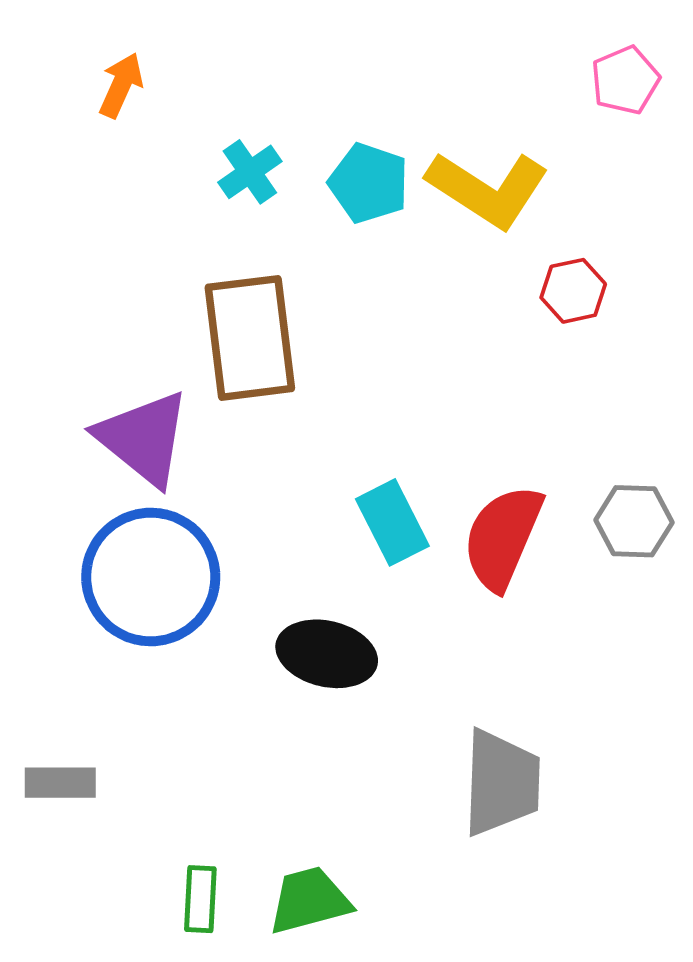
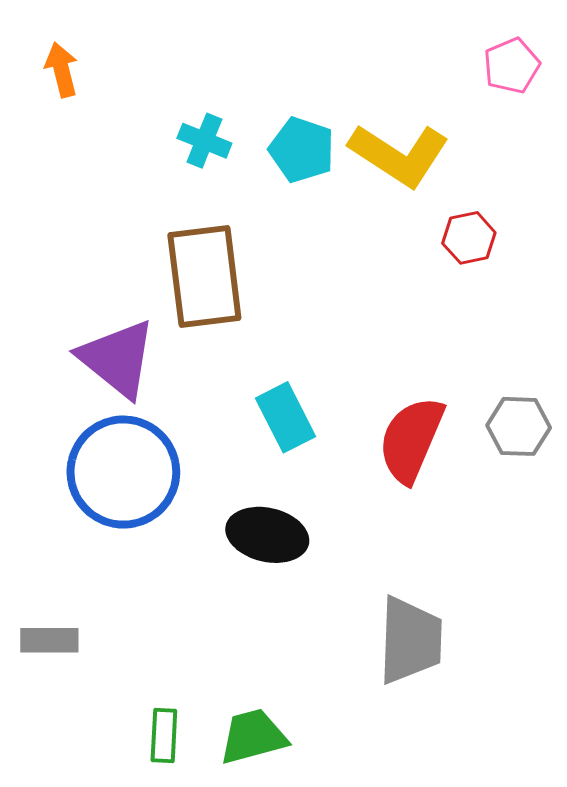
orange arrow: (121, 85) -> (62, 70), moved, turned -38
cyan cross: (250, 172) -> (204, 141), turned -33
cyan rectangle: (392, 522) -> (286, 417), moved

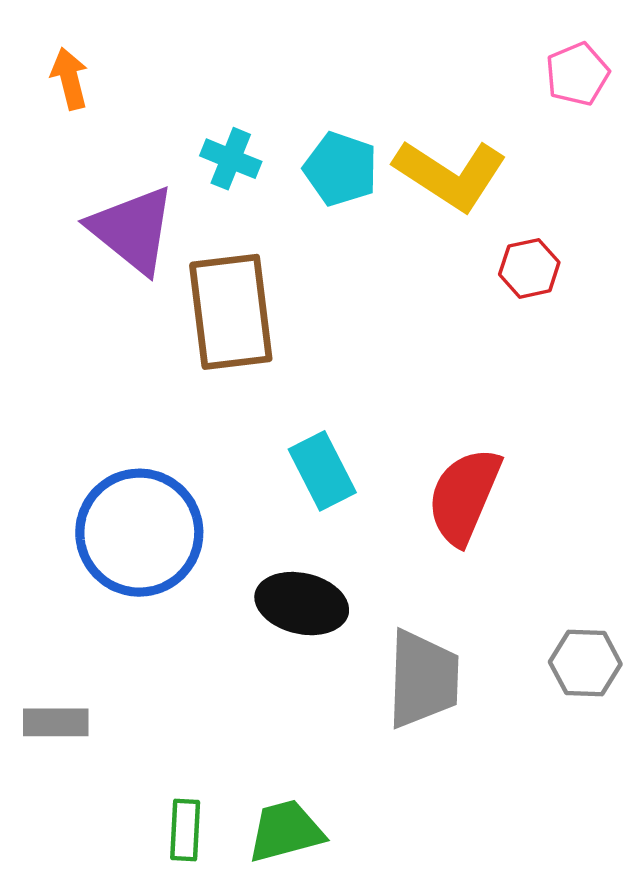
purple triangle: (117, 359) -> (132, 230), moved
gray hexagon: (519, 426) -> (585, 663), moved
gray trapezoid: (410, 640) -> (423, 679), moved

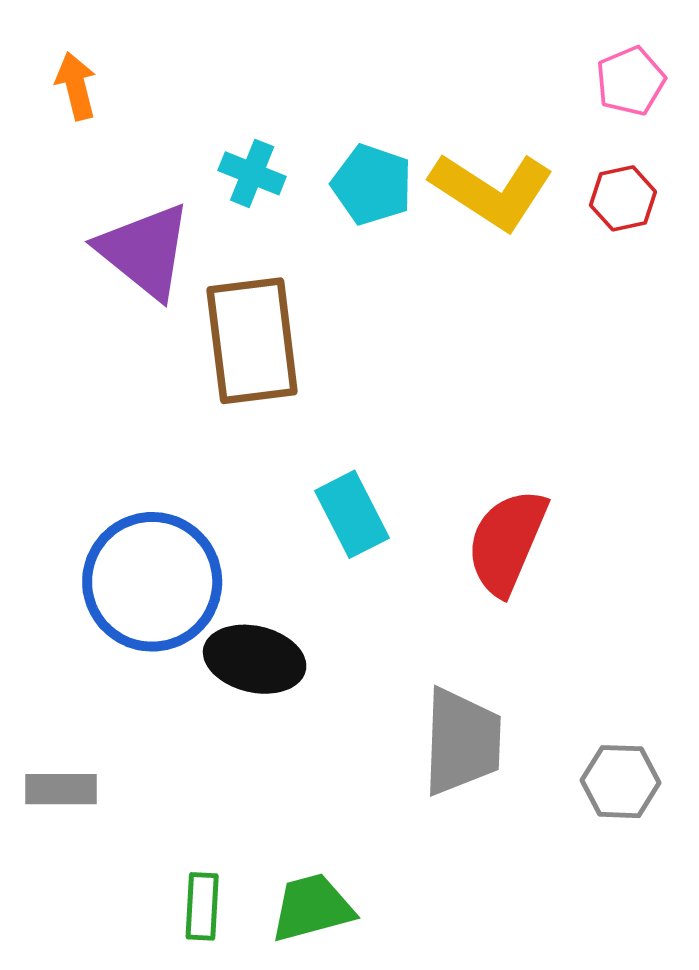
red hexagon: (529, 268) -> (623, 198), moved
black ellipse: (302, 604) -> (255, 659), moved
gray hexagon: (585, 663) -> (620, 782), moved

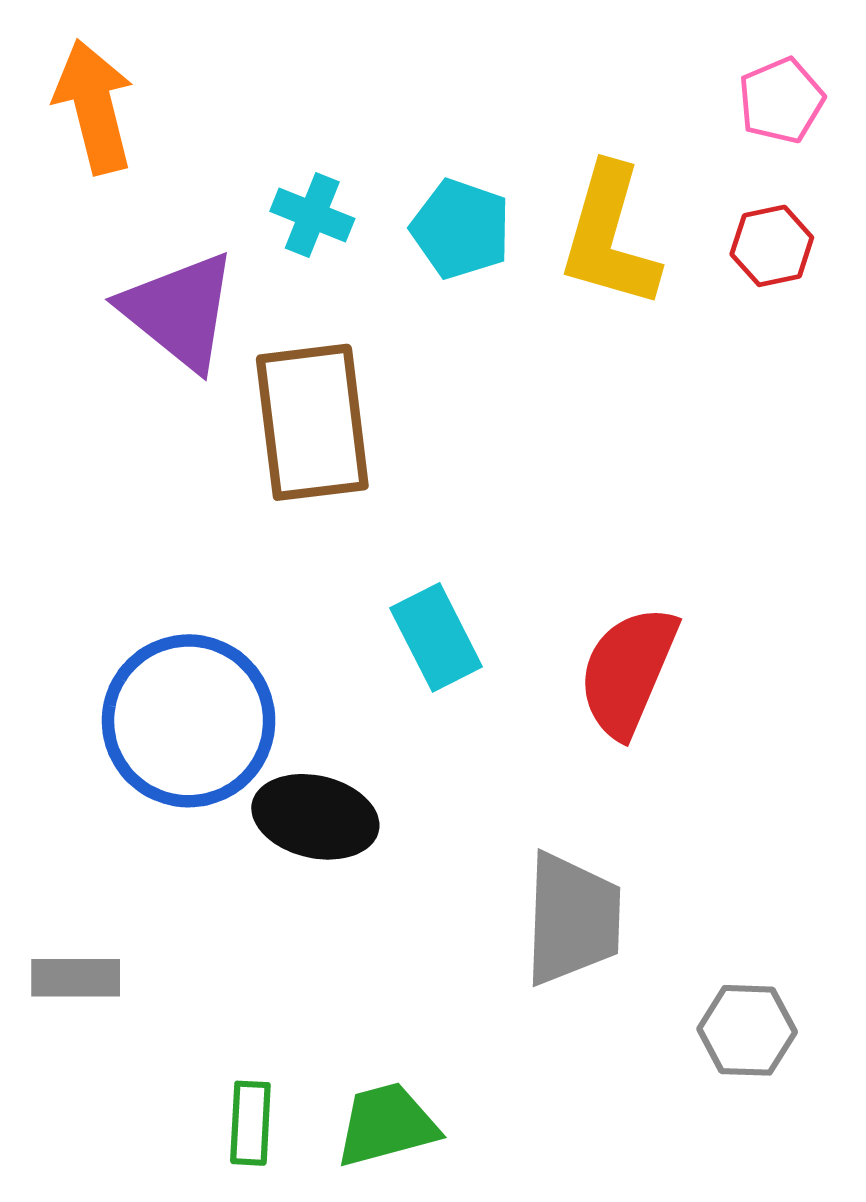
orange arrow: (76, 86) -> (94, 107), size x1.6
yellow L-shape: (492, 191) -> (609, 237), turned 73
gray hexagon: (620, 782) -> (747, 1030), moved

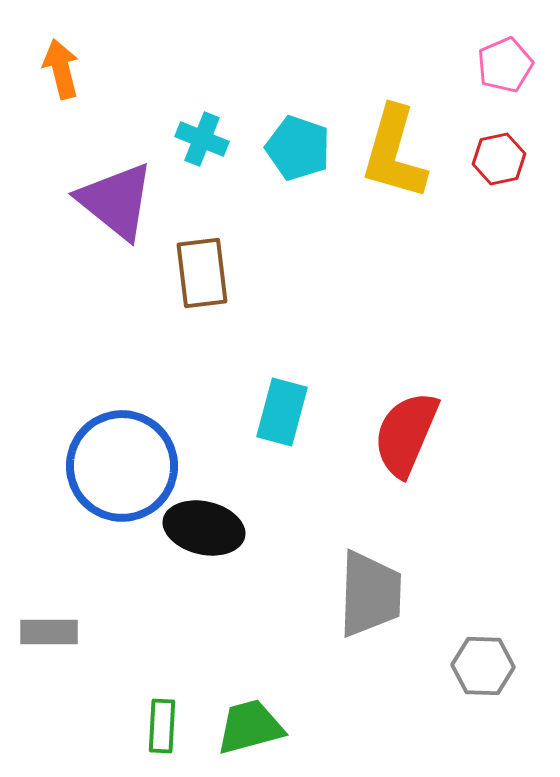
orange arrow: (94, 107) -> (61, 69), size x0.7
brown rectangle: (312, 422) -> (202, 273), size x0.7
cyan rectangle: (436, 637) -> (282, 412), turned 42

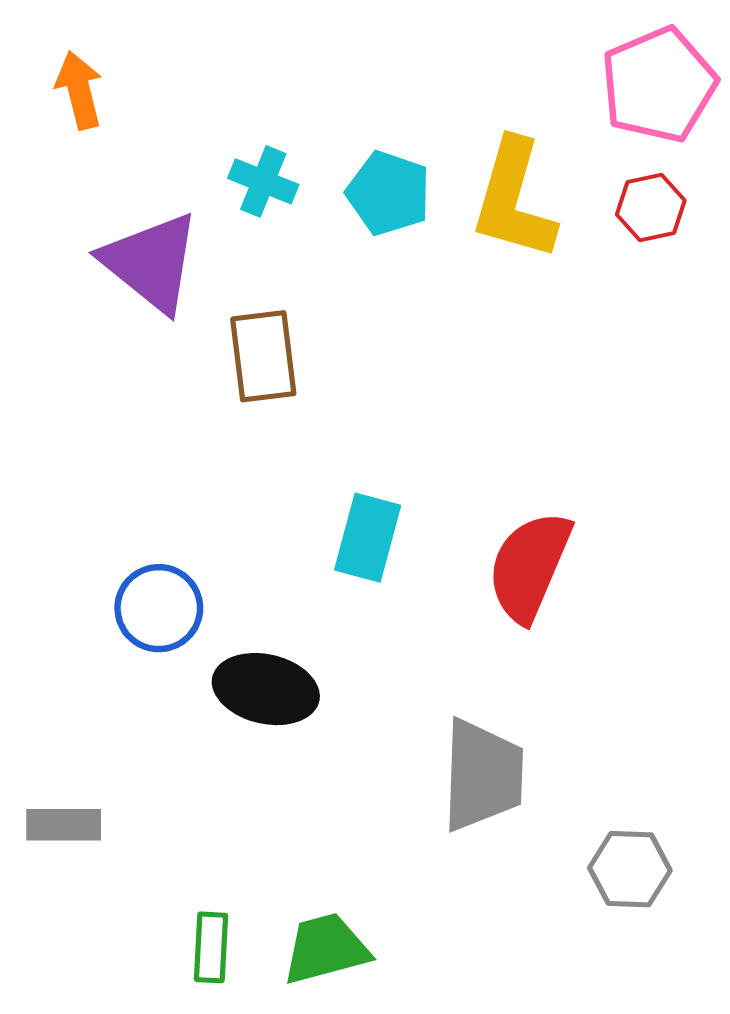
pink pentagon: (505, 65) -> (659, 85), size x1.6
blue circle: (122, 466) -> (159, 608), size x0.6

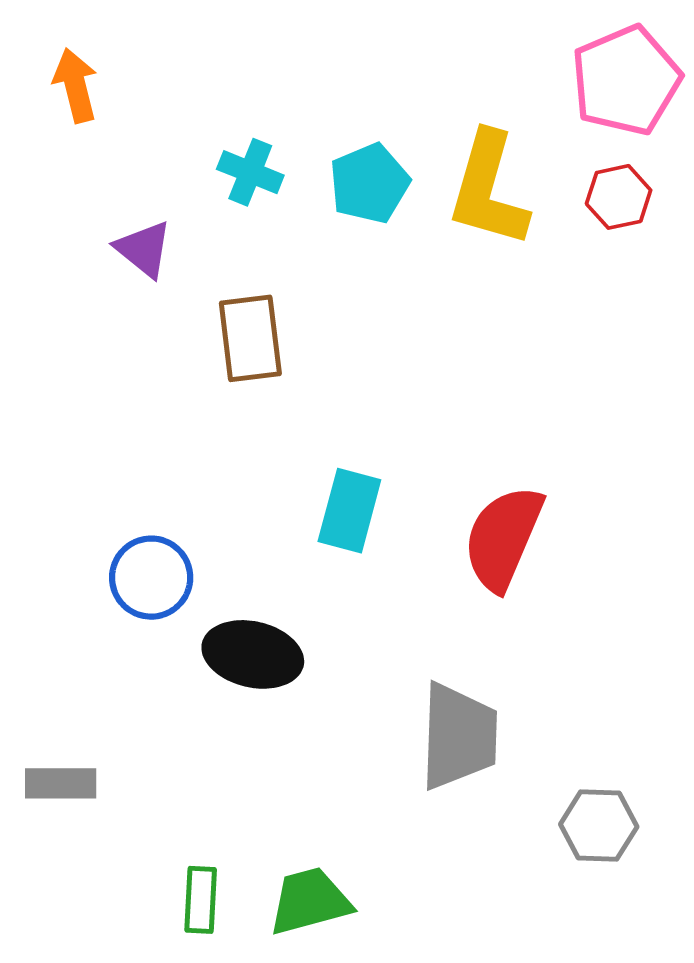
cyan pentagon: (388, 193) -> (369, 183), turned 30
purple triangle: (151, 262) -> (144, 249), size x0.6

